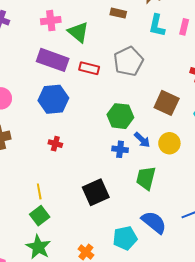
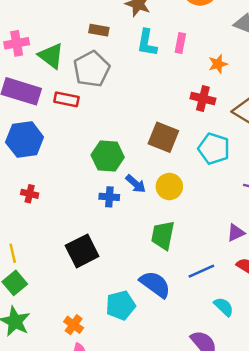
gray pentagon: (128, 61) -> (92, 69), moved
green trapezoid: (146, 178) -> (163, 235), moved

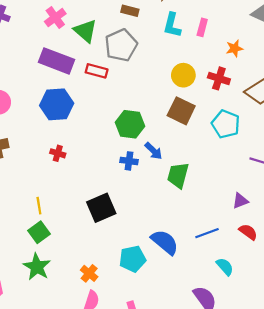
pink cross: (17, 43) -> (55, 18), turned -30
yellow circle: (169, 186) -> (183, 75), moved
green trapezoid: (163, 235) -> (178, 175), moved

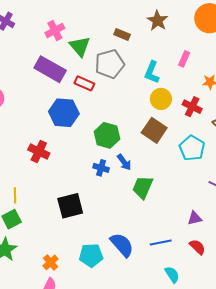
cyan L-shape: (172, 25) -> (152, 72), moved
blue hexagon: (57, 104) -> (64, 113), moved
red cross: (58, 153) -> (39, 151), size x1.5

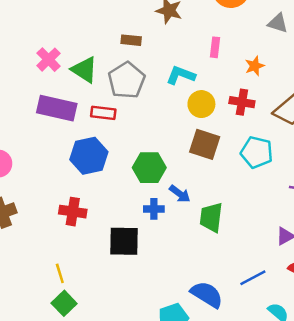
cyan L-shape: (152, 72) -> (181, 75), turned 105
black square: (70, 206) -> (124, 241), moved, turned 32

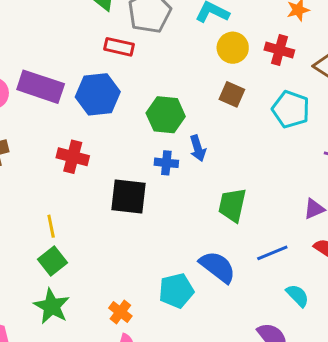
purple rectangle: (57, 108) -> (41, 87), moved
brown square: (205, 144) -> (232, 94), size x0.7
blue arrow: (180, 194) -> (198, 148), turned 30
green trapezoid: (211, 217) -> (232, 205), moved

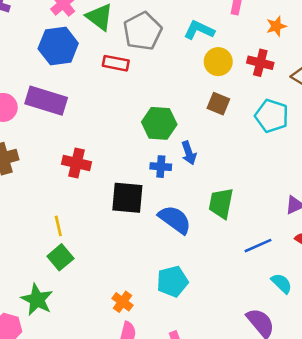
blue hexagon: (98, 94) -> (58, 46), moved
blue semicircle: (218, 267) -> (175, 220), moved
green star: (52, 306) -> (37, 300), moved

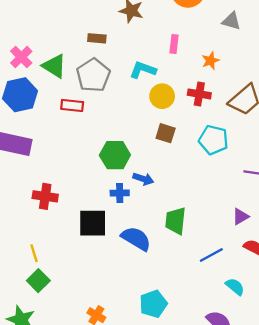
blue arrow: (189, 153) -> (143, 179), turned -48
cyan pentagon: (172, 281) -> (153, 304), moved

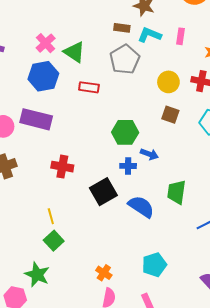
brown rectangle: (97, 38) -> (122, 28), moved
cyan L-shape: (143, 70) -> (149, 35), moved
gray pentagon: (93, 75) -> (125, 59), moved
black square: (93, 223) -> (103, 192), turned -32

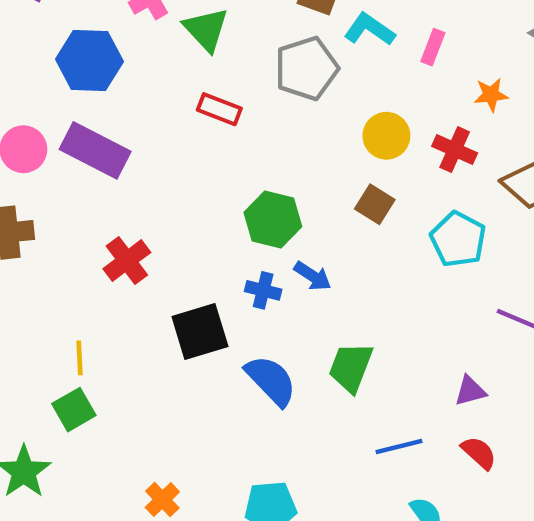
blue hexagon: (43, 76) -> (89, 60), moved
red cross: (62, 167) -> (127, 261), turned 30

